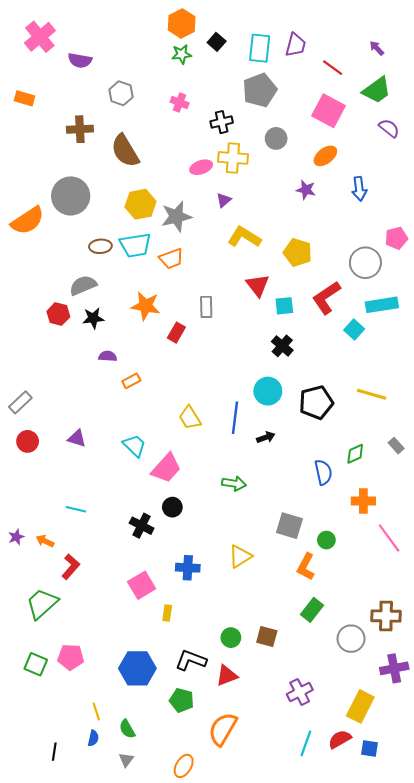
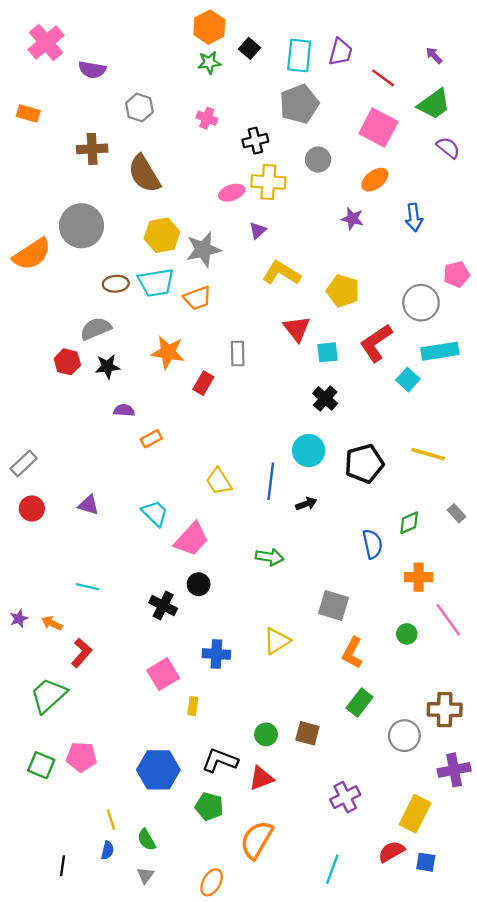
green circle: (326, 540) -> (407, 634), moved
cyan line: (306, 743) -> (332, 869), moved

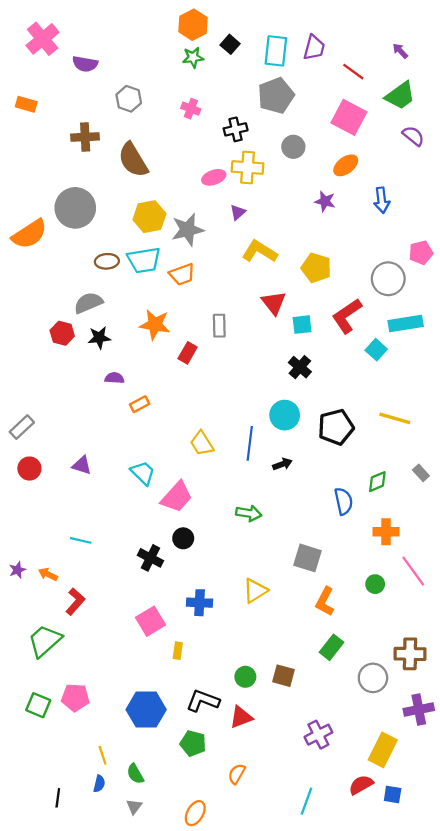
orange semicircle: (257, 840) -> (237, 774), size x0.6

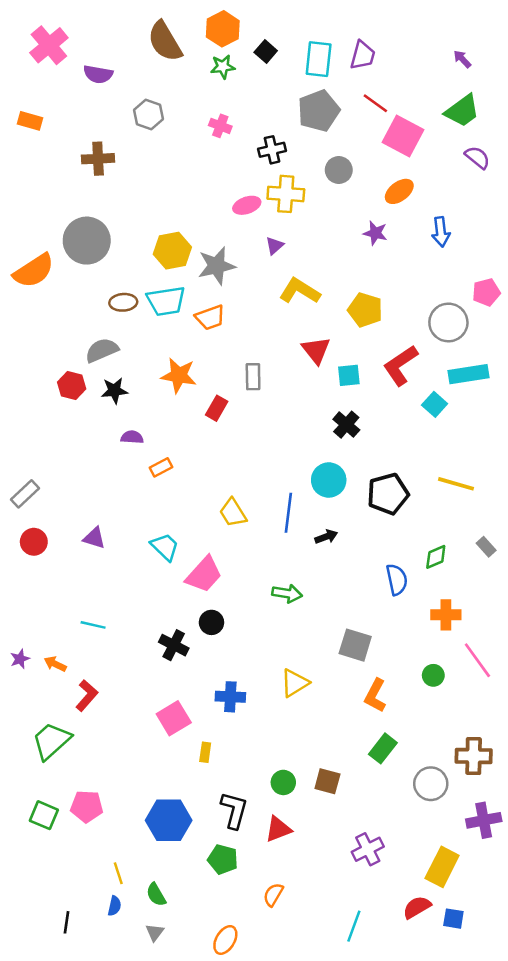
red line: (353, 72) -> (375, 103), moved
brown semicircle: (133, 160) -> (165, 41), moved
black L-shape: (203, 701) -> (234, 810), turned 84

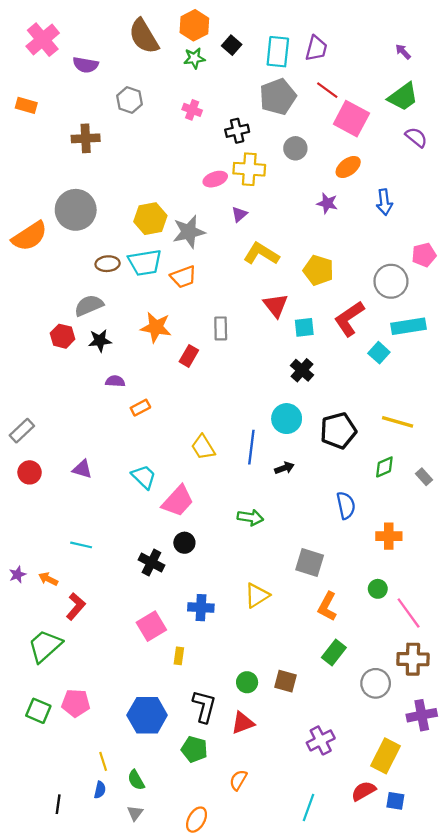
green diamond: (436, 557) -> (384, 467), moved
pink line: (477, 660) -> (409, 613), moved

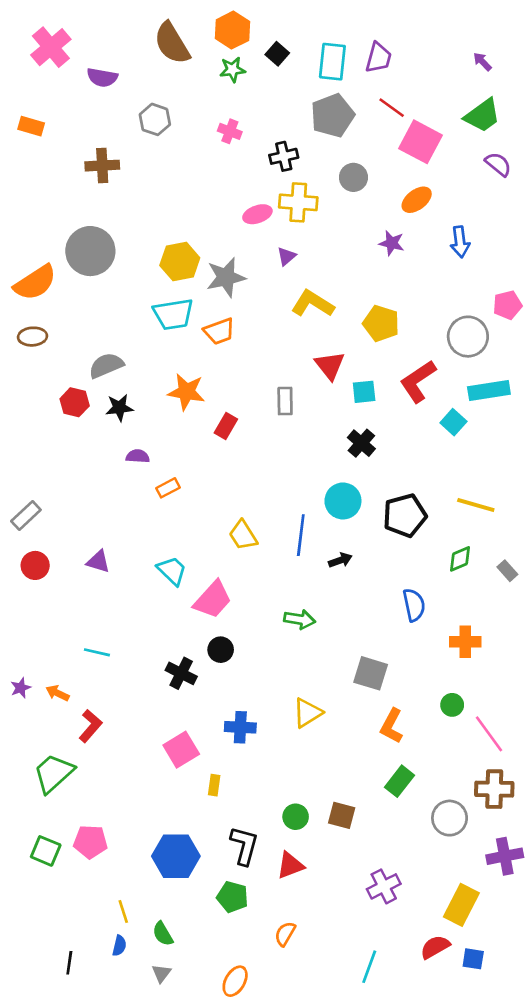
brown ellipse: (108, 264) -> (32, 337), moved
gray rectangle: (221, 328) -> (285, 401), moved

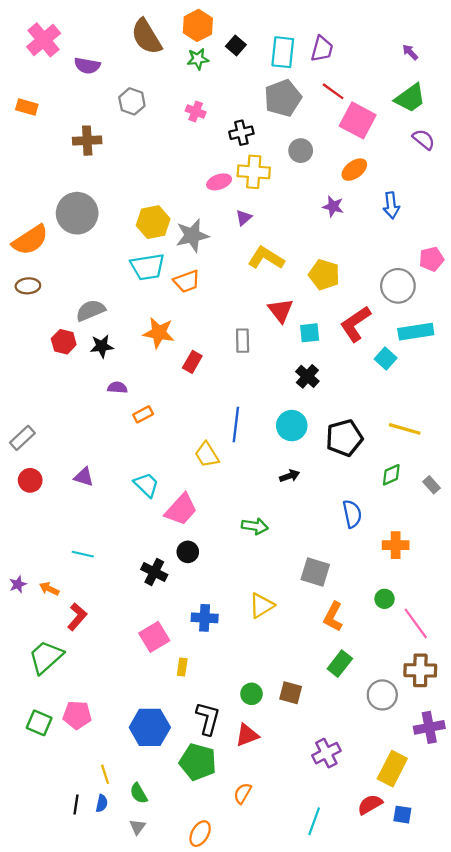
blue line: (301, 535) -> (236, 424), moved
green pentagon: (232, 897) -> (198, 762), size x1.4
black line: (69, 963) -> (76, 804), moved

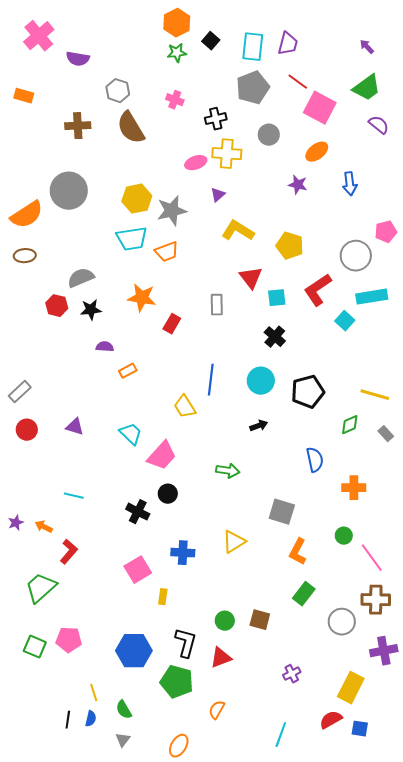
brown semicircle: (146, 37) -> (131, 128), moved
yellow line: (405, 429) -> (375, 395), moved
purple cross: (326, 753) -> (292, 674), size x0.7

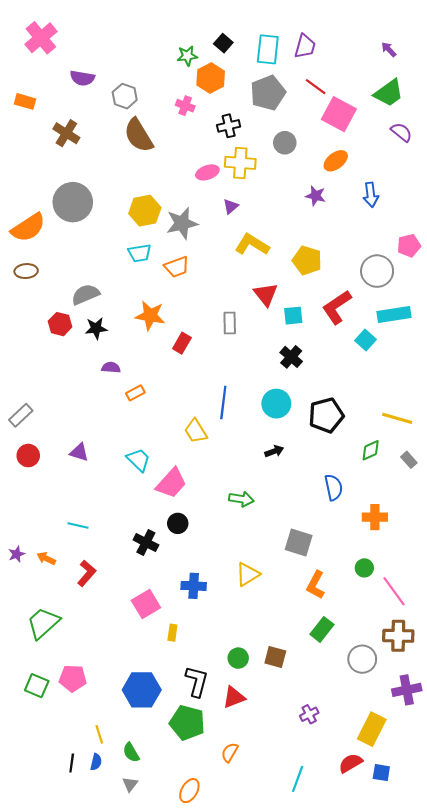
orange hexagon: (177, 23) -> (211, 78), moved
purple semicircle: (78, 59) -> (82, 78), moved
brown cross: (78, 126) -> (66, 133), moved, turned 35
cyan trapezoid: (132, 239) -> (140, 253), size x0.7
red L-shape: (69, 552) -> (87, 573), moved

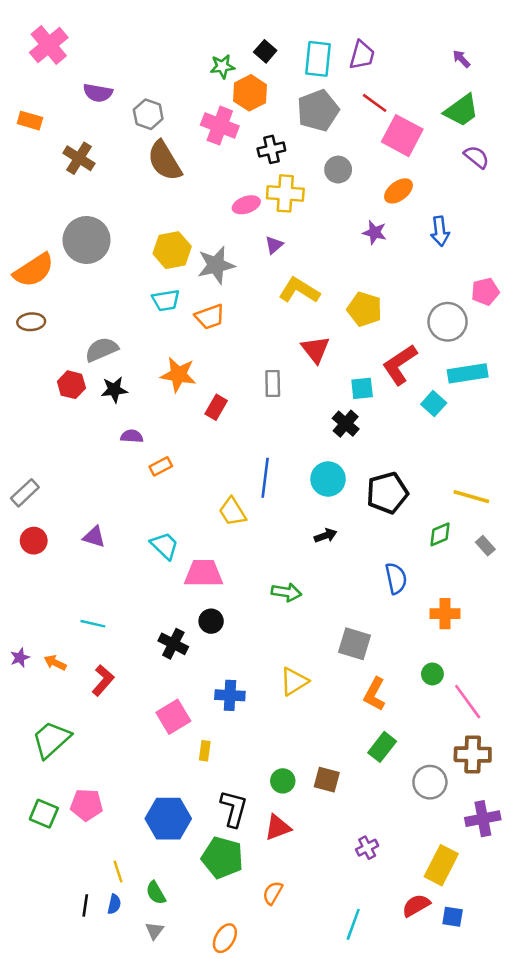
pink cross: (185, 106) -> (220, 126), size x1.6
cyan square: (293, 316) -> (362, 388), moved
pink trapezoid: (171, 483) -> (204, 573), turned -132

